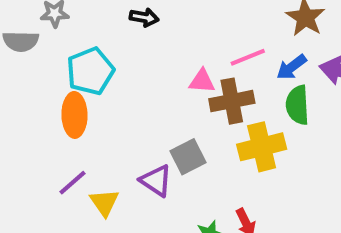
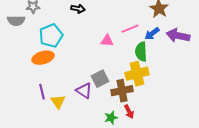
brown cross: (232, 101) -> (122, 91), moved
green semicircle: (297, 105) -> (141, 52), moved
orange ellipse: (74, 115) -> (43, 58), turned 75
purple line: (73, 183) -> (42, 92), turned -63

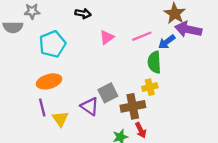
purple arrow: (178, 36) -> (188, 29), moved
pink triangle: (107, 41) -> (107, 37), moved, turned -40
orange ellipse: (43, 58) -> (49, 81), moved
yellow cross: (137, 74) -> (150, 87), size x0.6

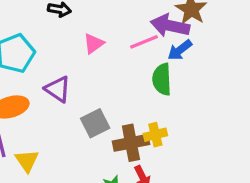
purple arrow: (188, 29) -> (170, 26), moved
yellow cross: (150, 87) -> (155, 135), moved
purple triangle: (90, 106) -> (58, 89), moved

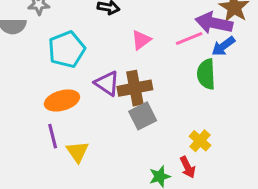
yellow cross: (155, 135) -> (200, 141), moved, turned -35
brown cross: (131, 143) -> (135, 88), moved

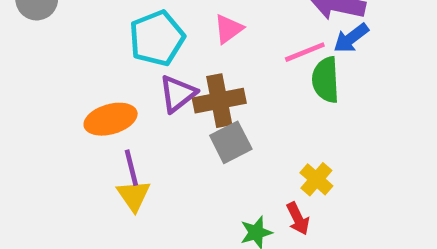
pink line: (189, 38) -> (305, 52), moved
cyan pentagon: (67, 49) -> (157, 38), moved
purple triangle: (107, 83) -> (178, 94), turned 48
purple line: (53, 136) -> (131, 168), moved

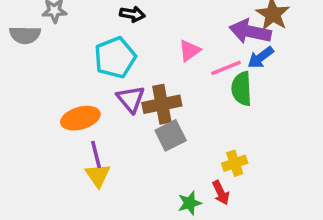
pink triangle: (228, 29) -> (190, 51), moved
purple triangle: (178, 94) -> (131, 99), turned -32
yellow cross: (316, 179) -> (235, 163), turned 30

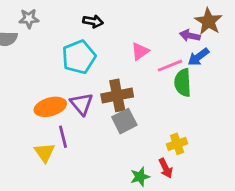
purple arrow: (250, 31) -> (190, 36), size x0.6
purple triangle: (131, 99) -> (82, 104), moved
yellow triangle: (98, 175) -> (45, 152), moved

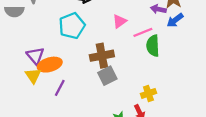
blue arrow: (198, 57) -> (175, 20), moved
purple triangle: (82, 104) -> (35, 56), moved
purple line: (63, 137) -> (60, 88), turned 42
yellow triangle: (45, 152) -> (33, 76), moved

